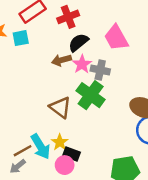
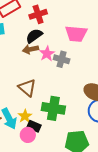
pink trapezoid: (116, 38) -> (76, 34), turned -60
black semicircle: (78, 42) -> (34, 36), moved
green cross: (91, 95) -> (53, 108), moved, turned -30

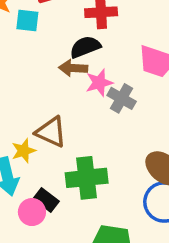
brown triangle: (27, 88) -> (51, 132), turned -30
green cross: (53, 108) -> (87, 178), turned -30
yellow star: (25, 116) -> (24, 151), moved

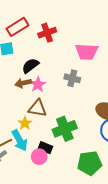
black semicircle: (85, 47) -> (30, 66), moved
brown arrow: (73, 68) -> (23, 83), moved
pink star: (99, 83) -> (38, 84), moved

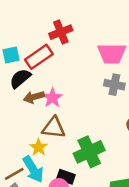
red rectangle: (17, 27) -> (39, 57), moved
black semicircle: (30, 66) -> (20, 78), moved
gray cross: (72, 78) -> (114, 85), moved

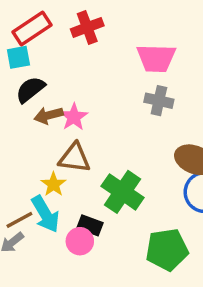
red rectangle: (39, 57) -> (32, 29), moved
green cross: (89, 152) -> (123, 192), turned -32

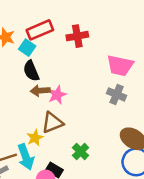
cyan square: (18, 57) -> (27, 48), turned 35
black semicircle: (30, 90) -> (31, 71), turned -85
brown triangle: (75, 158) -> (52, 123), turned -40
green cross: (123, 192) -> (81, 152), size x0.6

